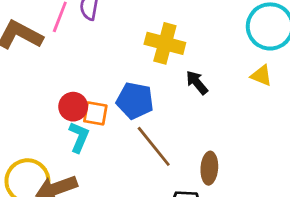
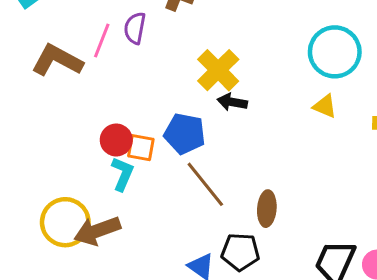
yellow cross: (165, 43) -> (218, 70), turned 30
black arrow: (197, 83) -> (232, 102), moved, turned -40

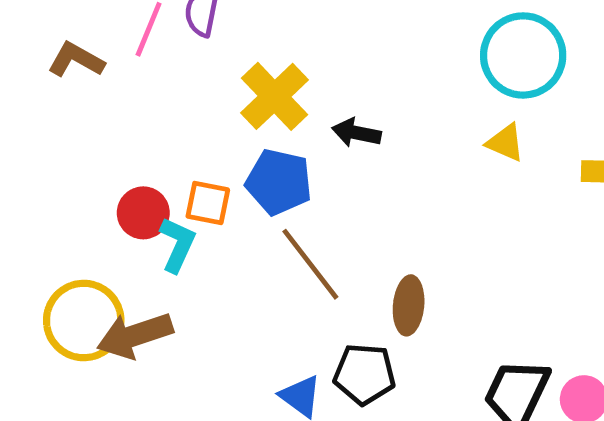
brown L-shape: (57, 60) -> (76, 60), size x0.7
yellow cross: (218, 70) -> (274, 96), moved
red circle: (116, 140) -> (143, 213), moved

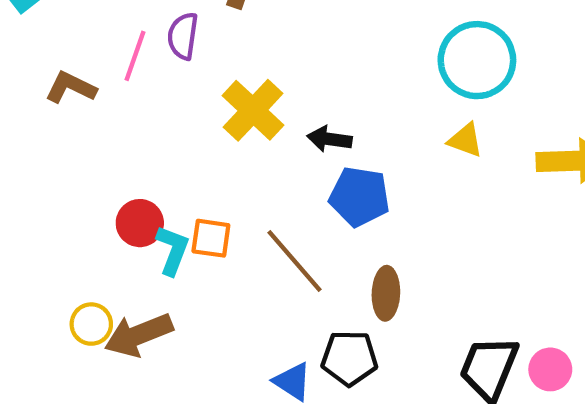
blue pentagon: (279, 182) -> (359, 197), moved
orange square: (208, 203) -> (211, 238), moved
yellow circle: (84, 321) -> (91, 324), size x0.6

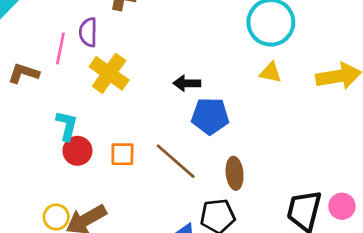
yellow cross: (253, 110) -> (109, 73), moved
cyan L-shape: (173, 250) -> (67, 126), moved

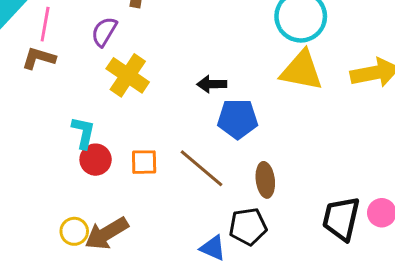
purple semicircle: (88, 32) -> (104, 32), turned 32
pink line: (60, 49) -> (45, 24), moved
brown L-shape: (24, 73) -> (39, 58), moved
yellow triangle: (271, 73) -> (302, 71), size x1.8

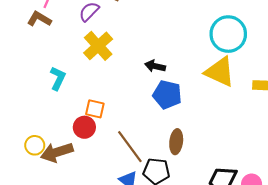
red circle: (96, 160) -> (84, 127), moved
brown line: (202, 168) -> (130, 147), moved

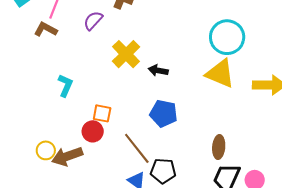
yellow cross: (98, 46) -> (126, 54), moved
blue pentagon: (167, 95) -> (164, 114), moved
brown ellipse: (176, 142) -> (219, 147), moved

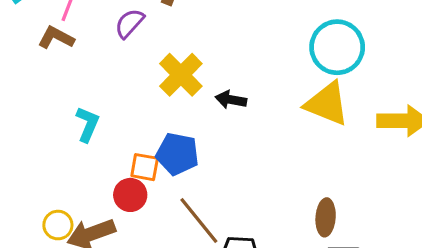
blue pentagon: (164, 114) -> (177, 154), moved

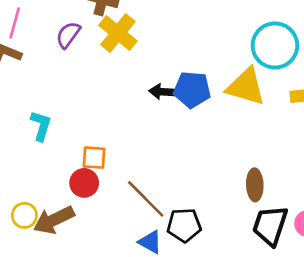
cyan circle: (337, 47) -> (275, 45), moved
yellow cross: (181, 75) -> (118, 33), moved
blue pentagon: (177, 154) -> (192, 90), moved

